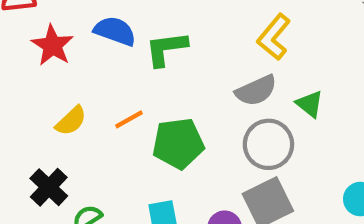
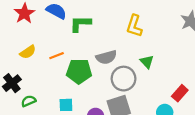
yellow L-shape: (274, 37) -> (134, 26), turned -30
gray semicircle: (256, 91) -> (106, 57), moved

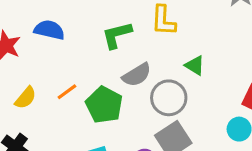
green L-shape: (80, 24) -> (117, 35), moved
green pentagon: (79, 71) -> (104, 105), turned -30

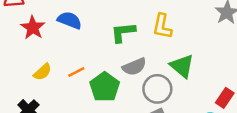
green triangle: (195, 65) -> (182, 66), size x1.5

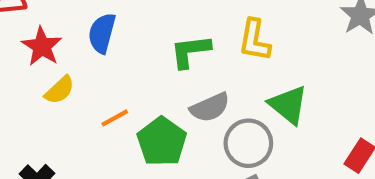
blue semicircle: (70, 20) -> (102, 33), turned -95
yellow semicircle: (42, 72) -> (60, 90), moved

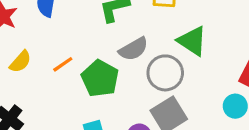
yellow semicircle: (60, 90) -> (20, 62), moved

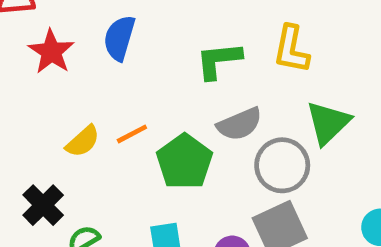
green triangle: (192, 41) -> (328, 123), turned 36
yellow semicircle: (20, 62) -> (83, 141), moved

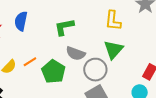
yellow L-shape: (291, 49) -> (113, 21), moved
gray semicircle: (240, 124) -> (76, 53), turned 48

